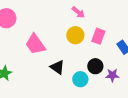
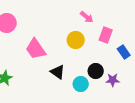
pink arrow: (78, 12) -> (87, 17), moved
pink rectangle: (98, 36) -> (106, 35), moved

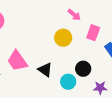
pink trapezoid: (36, 49) -> (17, 61), moved
purple star: (113, 80) -> (100, 88), moved

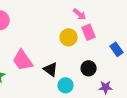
pink rectangle: (93, 33) -> (89, 32), moved, turned -42
cyan circle: (68, 82) -> (66, 85), moved

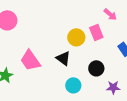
pink arrow: (80, 14) -> (110, 14), moved
black triangle: (51, 69) -> (63, 58), moved

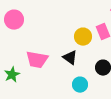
pink trapezoid: (30, 60) -> (37, 60), turned -45

